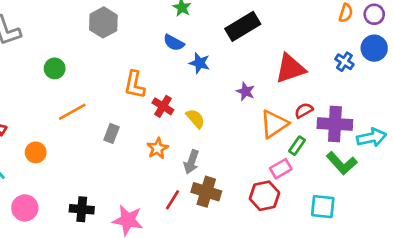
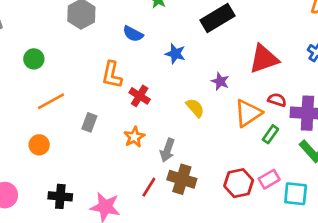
blue semicircle: (174, 43) -> (133, 34), moved
red semicircle: (304, 110) -> (277, 100), turned 48
yellow semicircle: (195, 119) -> (195, 108), moved
orange circle: (36, 152) -> (39, 145), moved
pink rectangle: (281, 169) -> (269, 179), moved

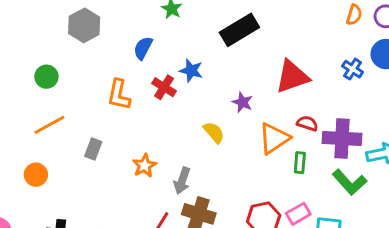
blue semicircle: (133, 34) -> (143, 48), turned 90
green circle: (34, 59) -> (46, 77), moved
red cross: (140, 96) -> (164, 87), moved
green rectangle: (270, 134) -> (300, 163), turned -30

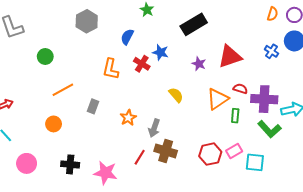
green circle: (46, 77) -> (45, 56), moved
purple star: (242, 102) -> (199, 64), moved

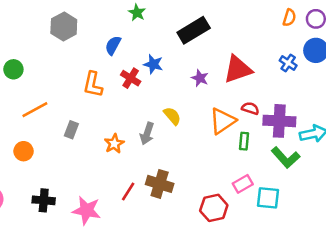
gray arrow: (154, 128) -> (147, 134), moved
red hexagon: (210, 154) -> (214, 208), moved

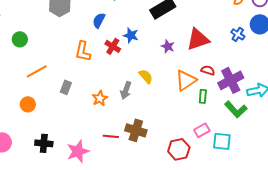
purple cross: (279, 121) -> (231, 80), turned -30
red line: (128, 192) -> (111, 136), turned 63
pink star: (87, 210) -> (78, 151), turned -30

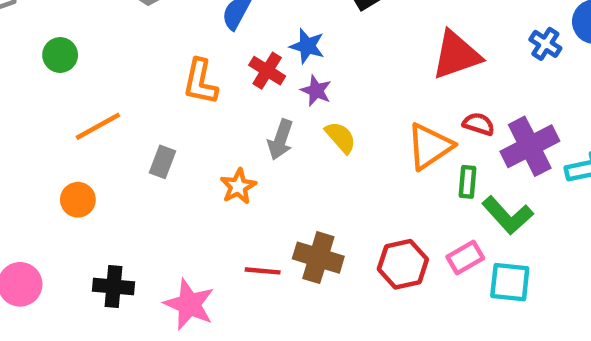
purple star: (168, 46) -> (316, 91), moved
gray arrow: (126, 90) -> (280, 140), moved
green L-shape: (236, 109) -> (508, 215), moved
red hexagon: (179, 149) -> (403, 264), moved
pink star: (78, 151) -> (189, 304), turned -30

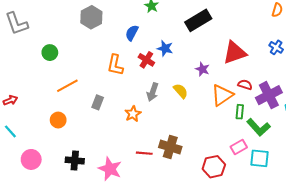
purple star: (316, 91) -> (202, 69), moved
red hexagon: (403, 264) -> (214, 167), moved

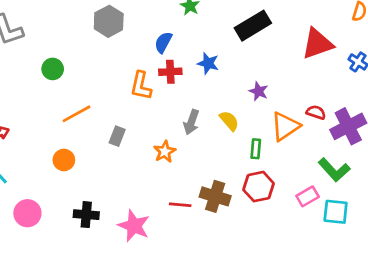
red triangle: (235, 53) -> (317, 44), moved
red cross: (146, 60) -> (170, 72), moved, turned -35
green rectangle: (240, 112) -> (256, 149), moved
red hexagon: (214, 167) -> (259, 187), moved

